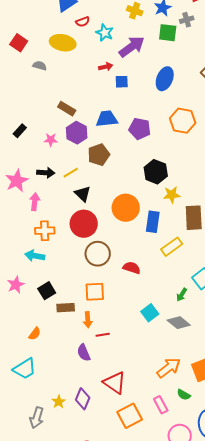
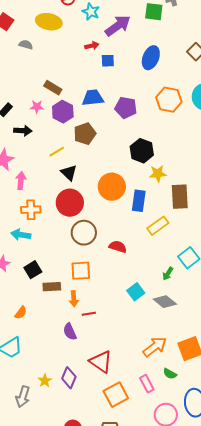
pink star: (51, 140) -> (37, 107), moved
black arrow: (46, 173) -> (23, 131), moved

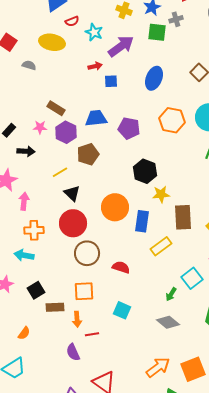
cyan square: (136, 292) -> (122, 310), moved, turned -30

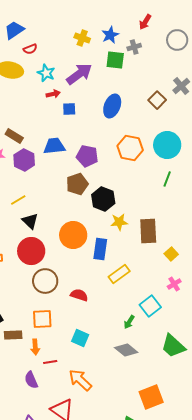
cyan star: (94, 32) -> (46, 73), moved
brown pentagon: (88, 154) -> (77, 184), moved
brown rectangle: (183, 217) -> (148, 231), moved
orange arrow: (158, 367) -> (80, 380), moved, turned -100

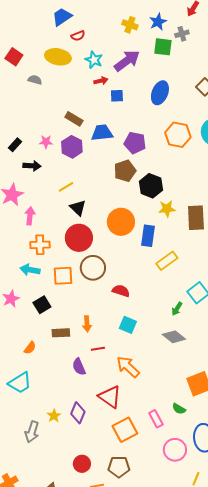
brown rectangle: (14, 136) -> (74, 119), moved
red semicircle: (79, 295) -> (121, 291), moved
orange square: (42, 319) -> (63, 276), moved
brown rectangle: (13, 335) -> (61, 333), moved
orange arrow: (35, 347) -> (87, 324), moved

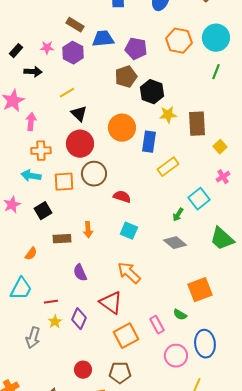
red line: (98, 349) -> (51, 302), moved
cyan trapezoid: (20, 383) -> (21, 289), turned -30

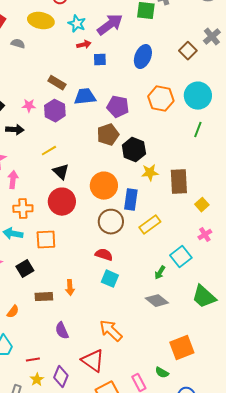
brown circle: (94, 174) -> (111, 222), moved
cyan square: (129, 231) -> (110, 279), moved

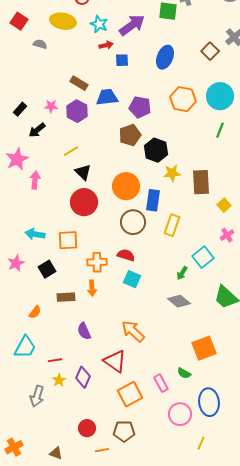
black arrow: (15, 130) -> (37, 130), turned 138
orange cross: (23, 209) -> (97, 262), moved
yellow rectangle: (150, 225) -> (172, 225), turned -35

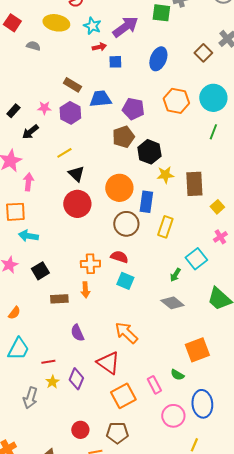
orange square: (68, 240) -> (15, 212), moved
orange semicircle: (35, 312) -> (14, 313), moved

